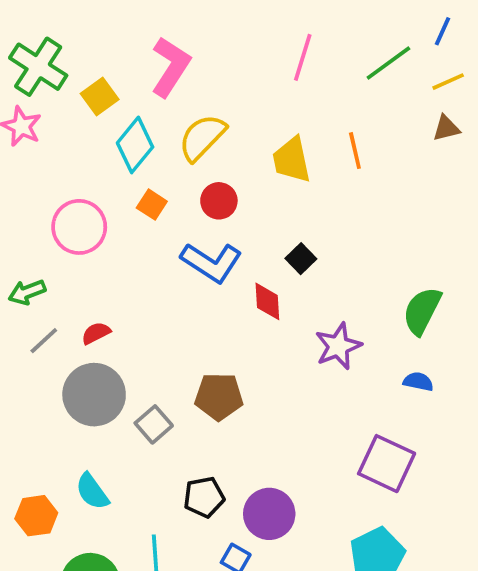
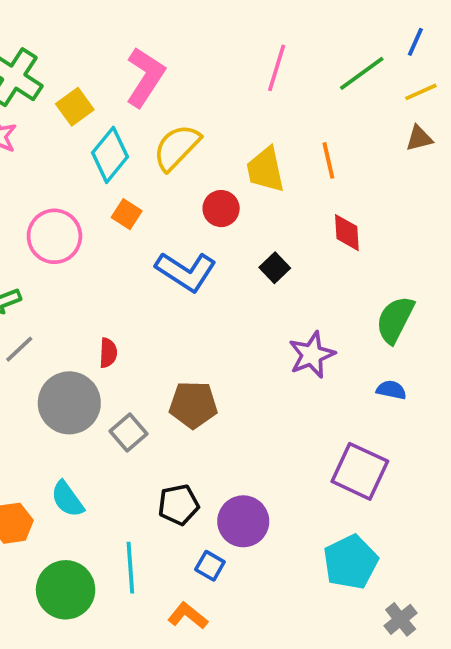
red circle: (219, 201) -> (221, 209), moved
red diamond: (267, 301) -> (347, 233), moved
red semicircle: (96, 333) -> (108, 353), moved, turned 120

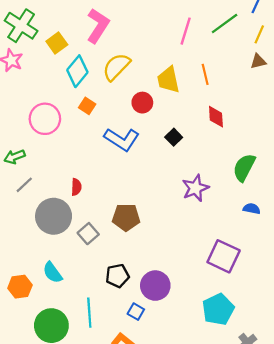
pink line: (277, 68) -> (186, 31), moved
yellow line: (421, 92) -> (259, 34), turned -42
blue semicircle: (391, 390) -> (252, 209), moved

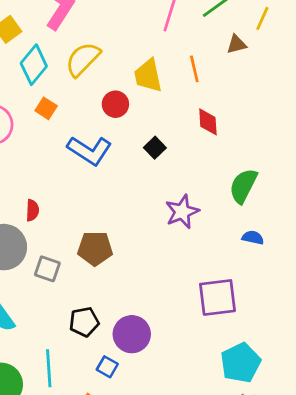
brown triangle: (258, 61) -> (237, 44), moved
gray square: (88, 234) -> (47, 269), turned -30
purple square: (224, 256) -> (217, 297), turned -32
cyan pentagon: (218, 309) -> (241, 363), moved

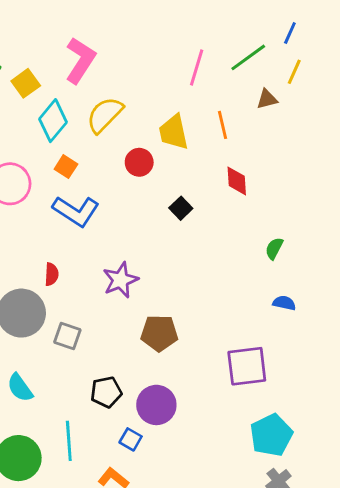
blue L-shape: (90, 150) -> (76, 211), moved
green semicircle: (243, 186) -> (274, 248), size x0.6
purple star: (182, 212) -> (120, 280), moved
brown pentagon: (95, 248) -> (159, 333), moved

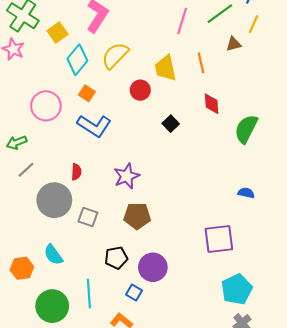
green semicircle: (274, 248) -> (246, 129), moved, size x1.8
brown pentagon: (159, 333) -> (137, 216), moved

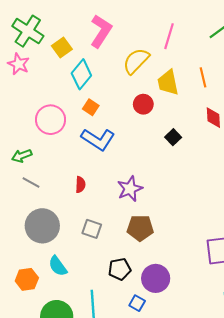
pink line: (182, 21) -> (169, 36), moved
yellow semicircle: (115, 56) -> (136, 61), moved
gray line: (26, 170) -> (31, 183), turned 72
gray circle: (54, 200) -> (42, 226), moved

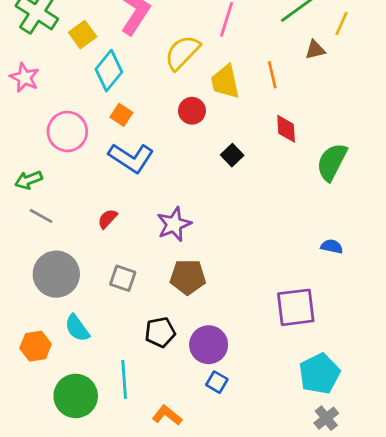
pink star: (19, 64) -> (24, 78), moved
red semicircle: (80, 185) -> (108, 219), turned -140
blue square: (137, 303) -> (217, 382), moved

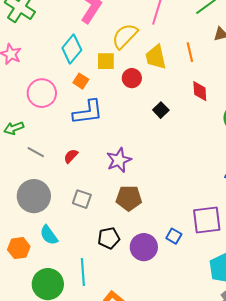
yellow square: (83, 35) -> (106, 61), moved, turned 36
blue L-shape: (131, 158) -> (88, 112), turned -40
gray line: (41, 216) -> (36, 152), moved
blue square: (217, 382) -> (174, 236), moved

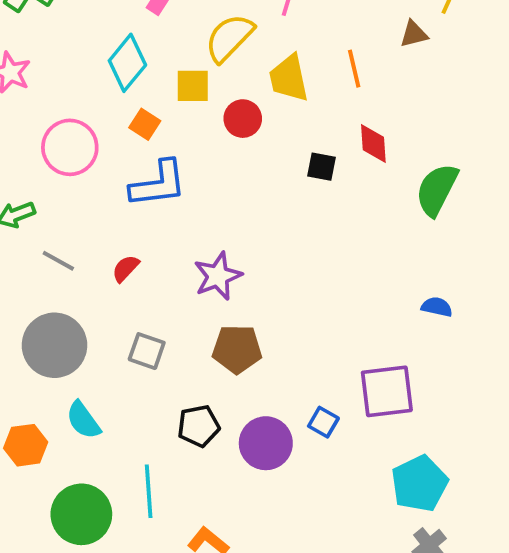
black square: (161, 110) -> (322, 167), moved, turned -35

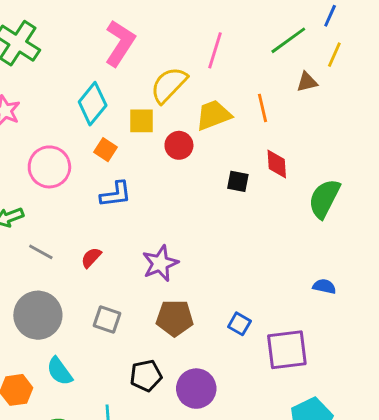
yellow trapezoid: (289, 78) -> (213, 115), turned 81
blue L-shape: (158, 184) -> (116, 194), size x0.7
blue square: (323, 422) -> (239, 324), moved

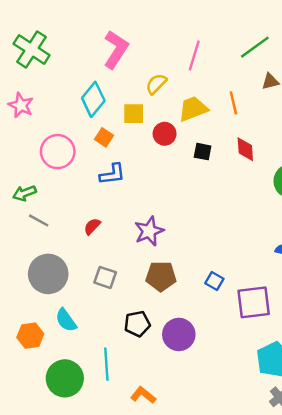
yellow semicircle: (169, 85) -> (156, 84), size x0.7
black square: (238, 181) -> (203, 152), moved
gray line: (41, 252) -> (39, 220), moved

